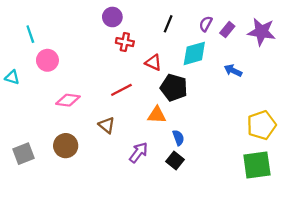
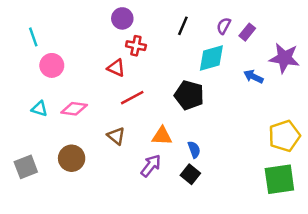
purple star: (261, 32) -> (284, 58), moved
red triangle: (153, 63) -> (116, 68), moved
cyan triangle: (12, 77) -> (39, 109), moved
orange triangle: (157, 115) -> (162, 136), moved

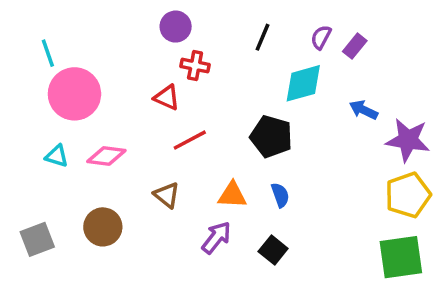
purple star: (284, 58) -> (408, 140), moved
pink circle: (52, 65) -> (74, 94), size x1.5
blue semicircle: (194, 150) -> (280, 195), moved

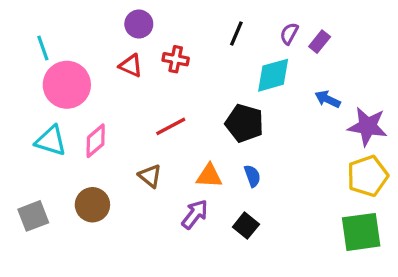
purple circle: (176, 27) -> (139, 24), moved
red triangle: (167, 97) -> (131, 66), moved
cyan triangle: (57, 156) -> (51, 141), size x1.5
pink diamond: (106, 156) -> (96, 141), turned -48

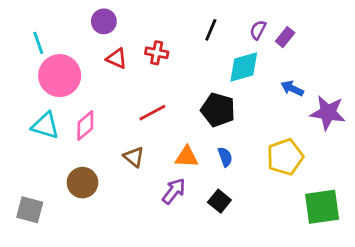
purple circle: (139, 24) -> (104, 21), moved
yellow pentagon: (368, 176) -> (285, 157), moved
gray square: (33, 216) -> (30, 210), moved, turned 36

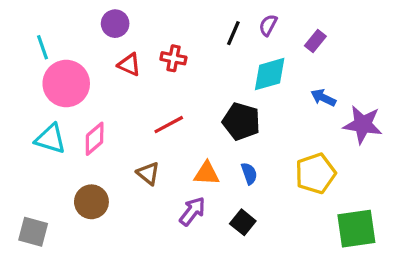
purple semicircle: (258, 30) -> (268, 25), moved

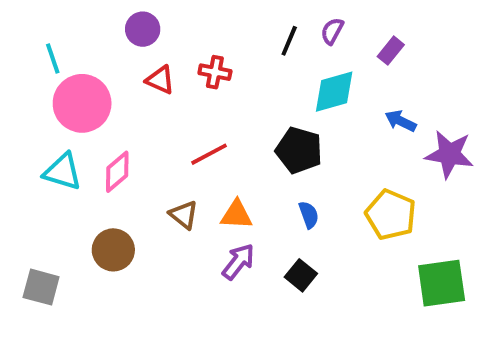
orange triangle: (207, 173) -> (236, 215), moved
yellow pentagon: (315, 173) -> (391, 215), turned -30

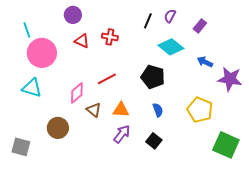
cyan diamond: (334, 92) -> (171, 47), turned 55
pink diamond: (117, 172) -> (77, 93), moved
green square: (442, 283) -> (226, 145), turned 32

